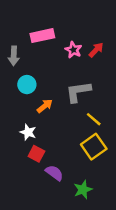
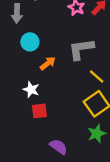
red square: (36, 154) -> (39, 111), turned -35
purple semicircle: (54, 173) -> (58, 147), moved
green star: (83, 190) -> (97, 134), moved

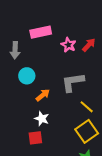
white star: (31, 90) -> (42, 119), moved

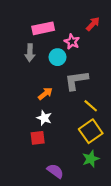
red arrow: (89, 45) -> (93, 24), moved
gray arrow: (15, 50) -> (30, 53), moved
cyan circle: (27, 76) -> (57, 57), moved

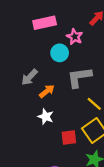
gray arrow: (30, 53) -> (29, 77), moved, turned 42
red square: (38, 138) -> (69, 137), moved

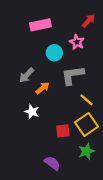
pink star: (75, 37) -> (77, 42), moved
white star: (46, 117) -> (32, 112), moved

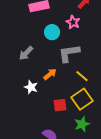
orange arrow: (43, 88) -> (50, 74), moved

